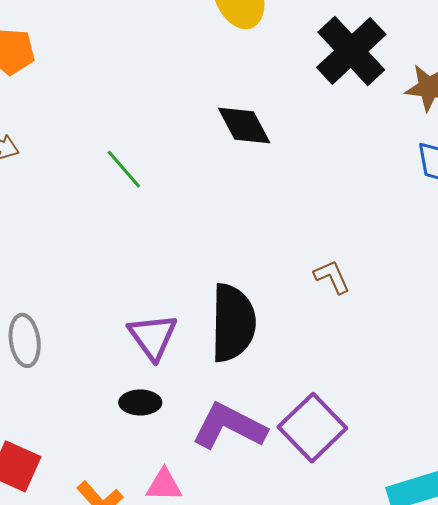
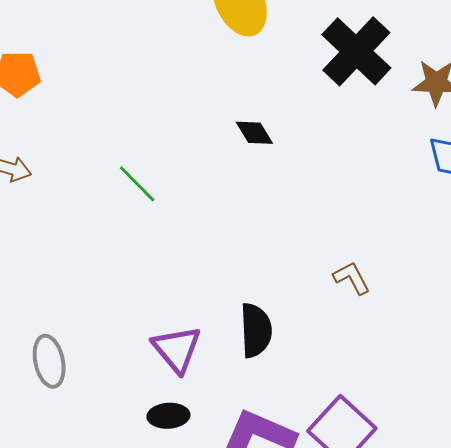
black diamond: (244, 126) -> (254, 133), size x0.7
black semicircle: (233, 323) -> (256, 330), size x0.7

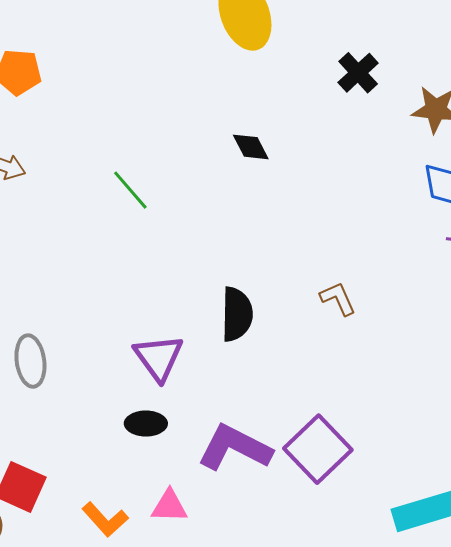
black cross: (356, 51) -> (358, 73), size x0.6
black semicircle: (256, 330) -> (237, 314), moved

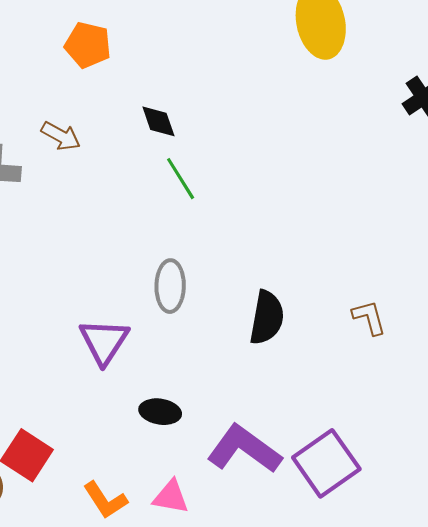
black diamond: (251, 147) -> (158, 121), moved
purple triangle: (159, 358) -> (104, 341), moved
gray ellipse: (30, 361) -> (170, 286), moved

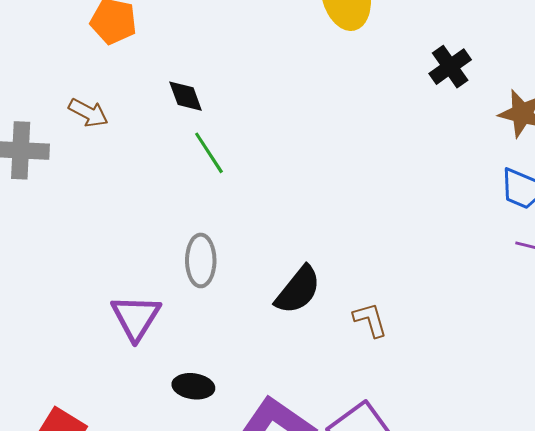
brown L-shape: (369, 317) -> (370, 320), moved
black semicircle: (267, 318) -> (298, 290), turned 30

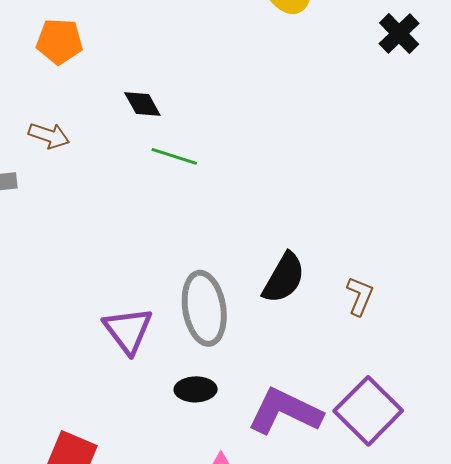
green line: (209, 153) -> (174, 156), turned -30
gray ellipse: (201, 260) -> (204, 308), moved, size x1.4
brown L-shape: (370, 320) -> (360, 296), turned 48

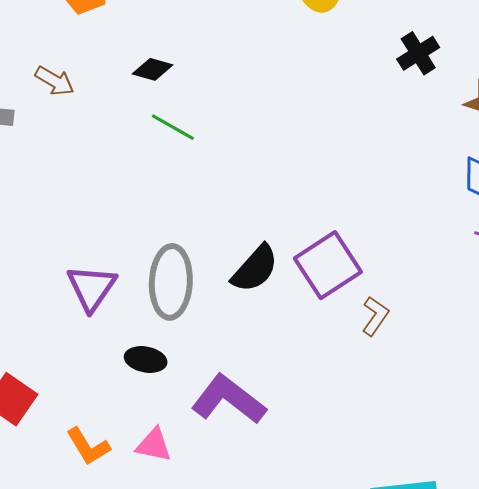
black diamond: (142, 104) -> (153, 69), turned -57
brown L-shape: (360, 296) -> (375, 316), moved
purple square: (368, 411) -> (328, 265), moved

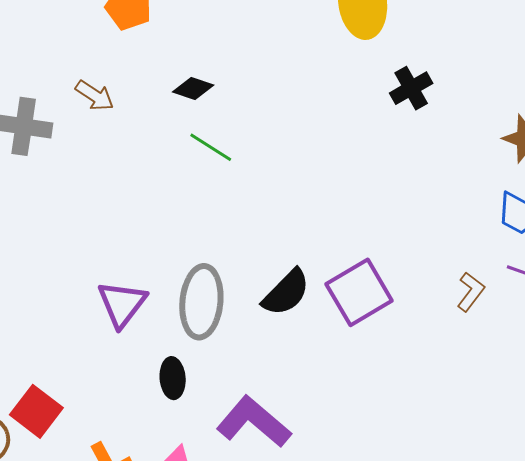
black cross: (418, 53) -> (411, 88), moved
brown L-shape: (375, 316) -> (471, 292), moved
black ellipse: (146, 360) -> (173, 378), turned 72

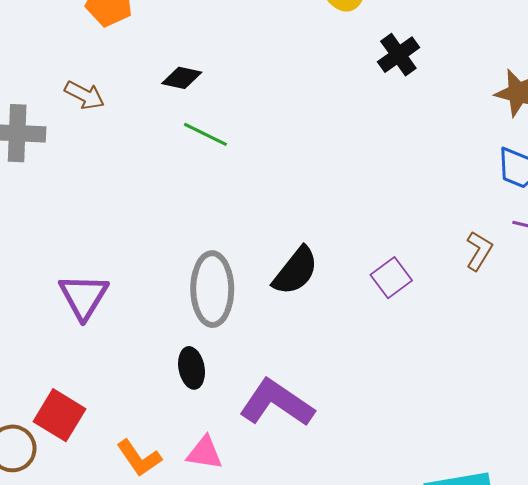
purple square: (359, 292) -> (391, 278), moved, size x0.6
purple triangle: (122, 304) -> (84, 296), moved

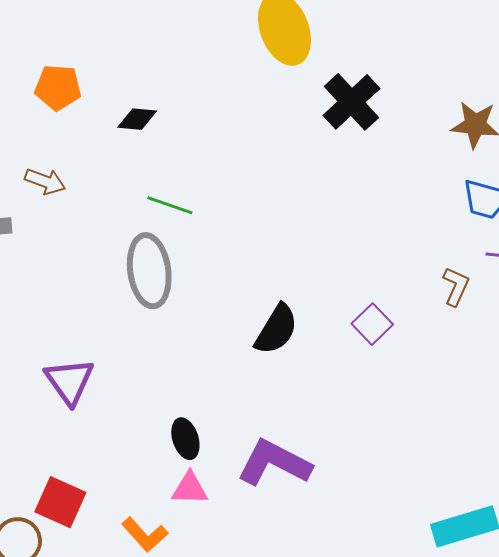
black cross: (398, 55) -> (351, 102), size x1.4
black diamond: (182, 78) -> (137, 119), moved
gray ellipse: (212, 289) -> (149, 271), moved
pink triangle: (205, 453) -> (190, 489), moved

